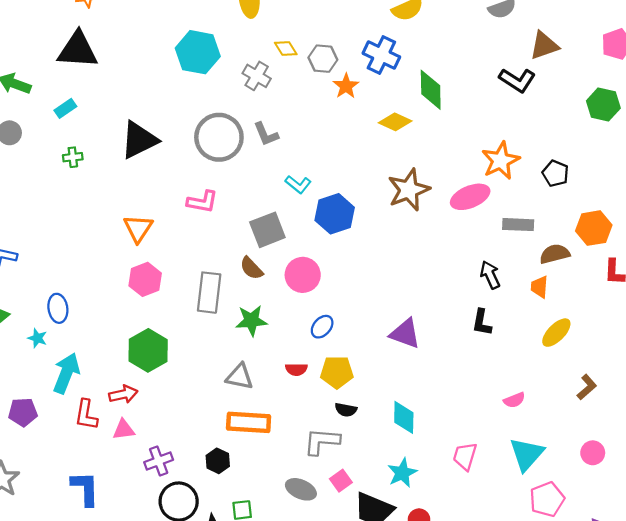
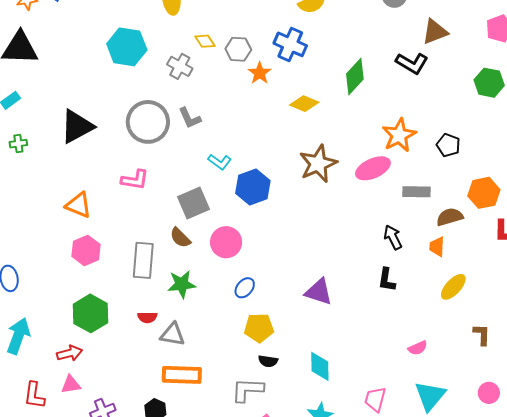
green diamond: (431, 90) -> (355, 76), moved, turned 45
orange triangle: (138, 228) -> (78, 205), turned -40
red semicircle: (296, 369) -> (147, 317), moved
brown L-shape: (587, 387) -> (482, 335), turned -45
red L-shape: (86, 415) -> (34, 395), moved

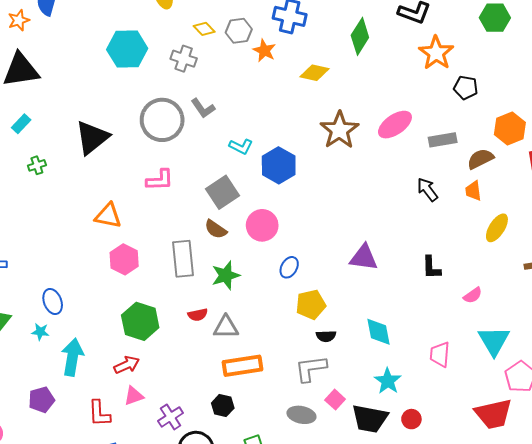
orange star: (399, 135) -> (436, 53), moved
black L-shape: (387, 280) -> (431, 268), moved

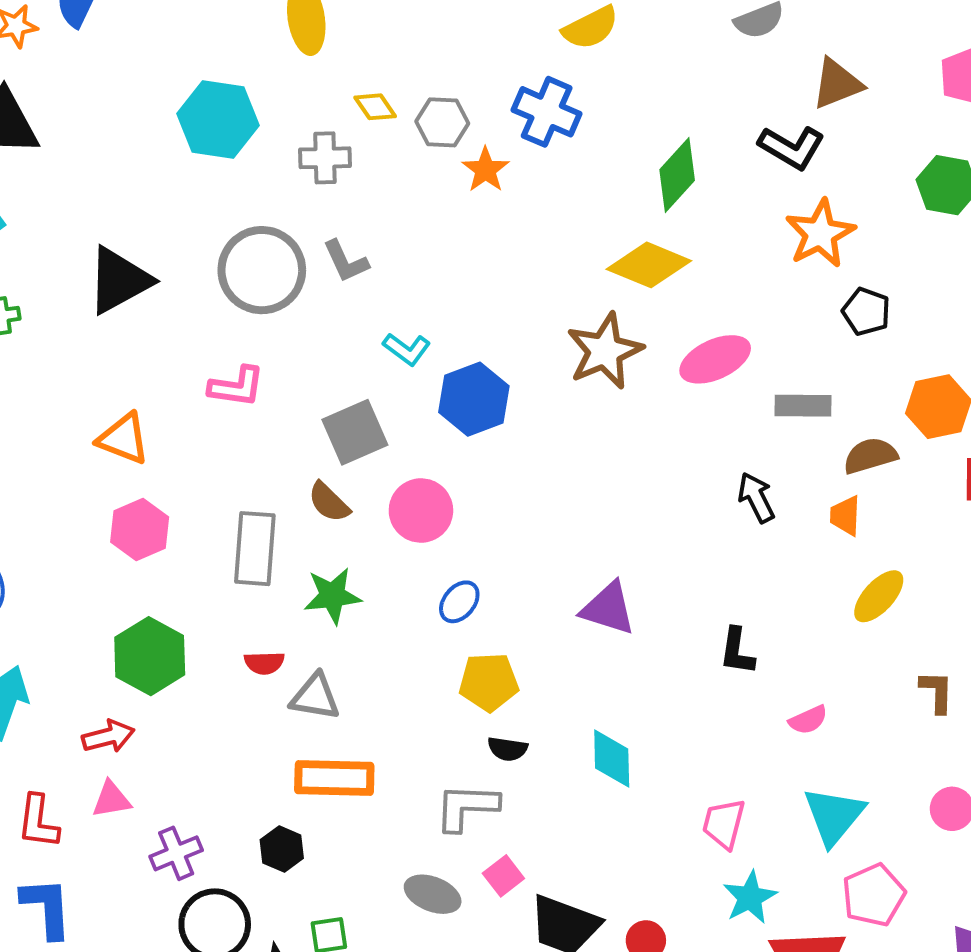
gray cross: (184, 59) -> (325, 158), turned -30
yellow diamond: (314, 73) -> (649, 265), moved, size x1.4
cyan star: (388, 381) -> (750, 897), moved

